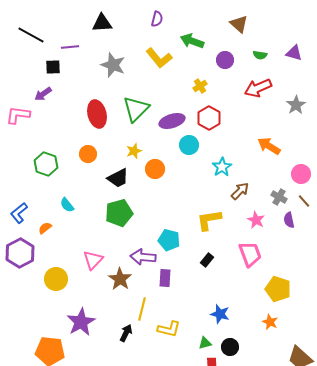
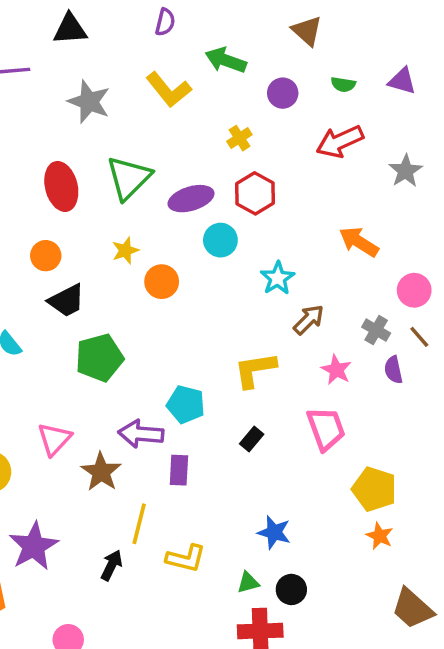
black trapezoid: (118, 178) -> (66, 301), moved
orange star: (270, 322) -> (380, 536), moved

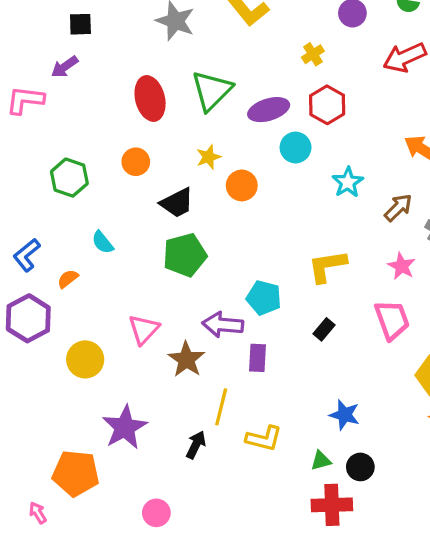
black trapezoid: (66, 301) -> (177, 203), moved
brown arrow: (309, 320) -> (398, 208), moved

